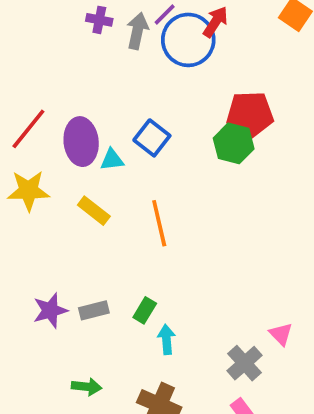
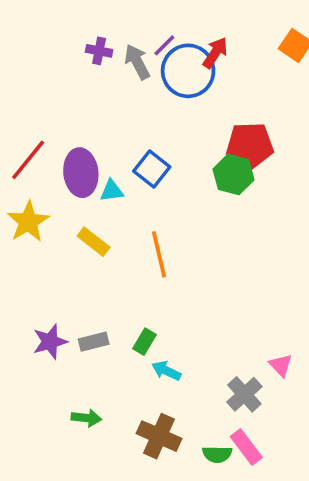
gray arrow: (137, 31) -> (137, 62), turned -40
yellow star: (28, 191) -> (28, 222), turned -30
cyan arrow: (166, 339) -> (166, 371), turned -60

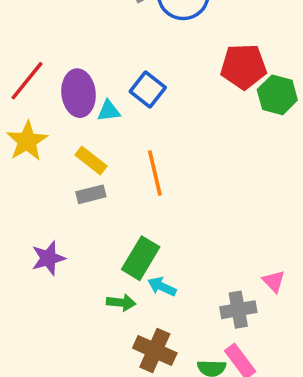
green hexagon: (233, 174) -> (277, 95), moved
gray rectangle: (94, 342) -> (91, 194), moved
green rectangle: (144, 342) -> (141, 258), size x1.6
gray cross: (244, 394) -> (238, 310), turned 32
green arrow: (86, 418) -> (121, 303), moved

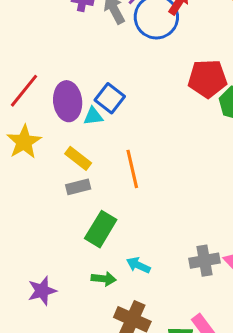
blue square: (148, 90) -> (110, 98), moved
purple star: (48, 258) -> (42, 291), moved
green rectangle: (141, 258) -> (101, 229), moved
gray cross: (238, 310) -> (204, 261), moved

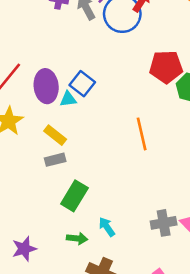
orange line: (132, 169) -> (142, 134), moved
cyan arrow: (138, 265) -> (107, 227), turned 30

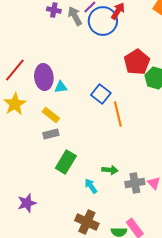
red pentagon: (166, 67) -> (137, 62), turned -30
blue square: (82, 84) -> (101, 94), moved
green arrow: (77, 238) -> (110, 170), moved

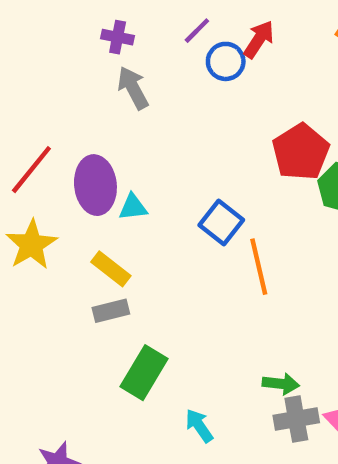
gray arrow: (75, 16) -> (133, 88), moved
blue circle: (103, 21) -> (226, 61), size x0.6
green arrow: (110, 170) -> (281, 384), moved

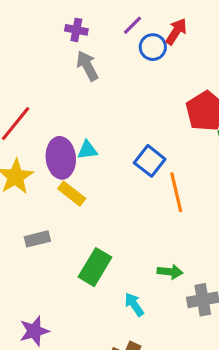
purple ellipse: (95, 185) -> (61, 158), moved
gray rectangle: (111, 311) -> (37, 239), moved
green arrow: (281, 384) -> (170, 272), moved

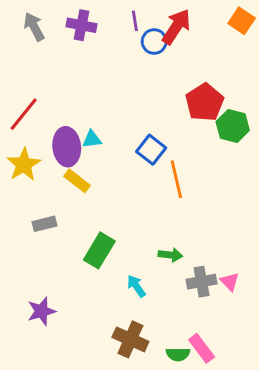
purple line: (133, 25) -> (135, 21), turned -54
purple cross: (76, 30) -> (82, 25), size x1.4
red arrow: (176, 31) -> (176, 27), size x1.4
gray arrow: (87, 66) -> (34, 27), moved

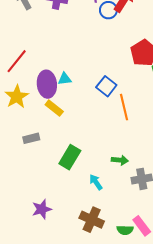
purple star: (41, 311) -> (42, 209), moved

